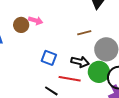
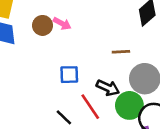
blue square: (49, 58) -> (69, 75), turned -35
red line: (70, 79) -> (90, 107), turned 35

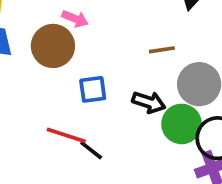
brown circle: (43, 25) -> (53, 46), moved, size x1.5
red line: (90, 107) -> (66, 135), moved, turned -32

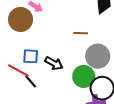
blue square: (93, 89) -> (31, 56), moved
black arrow: (149, 102) -> (54, 63), moved

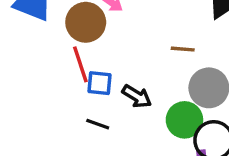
red line: (18, 71) -> (80, 64), moved, turned 40
black line: (31, 81) -> (98, 124), turned -32

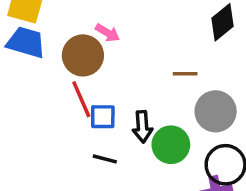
black arrow: (137, 96) -> (142, 127), turned 60
green circle: (184, 120) -> (171, 145), moved

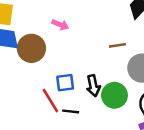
brown circle: (83, 55) -> (31, 48), moved
red line: (81, 99) -> (50, 101), moved

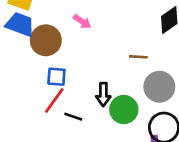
blue square: (65, 83) -> (56, 77), moved
red line: (50, 101) -> (54, 100), turned 55

